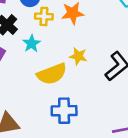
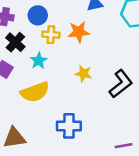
yellow semicircle: (52, 74) -> (35, 92), moved

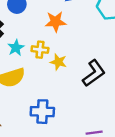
yellow cross: (51, 35) -> (40, 50), moved

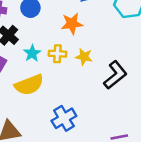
yellow star: (58, 62) -> (84, 57), moved
blue cross: (42, 112) -> (64, 118), turned -30

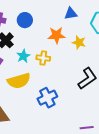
yellow star: (84, 57) -> (79, 42), moved
blue cross: (64, 118) -> (47, 98), moved

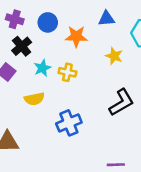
orange star: (57, 35) -> (76, 36), moved
yellow semicircle: (19, 81) -> (34, 99), size x0.7

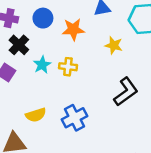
yellow semicircle: (34, 99) -> (36, 115), moved

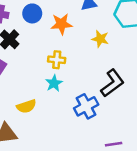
cyan star: (42, 65) -> (54, 83), moved
blue cross: (75, 118) -> (86, 106), moved

